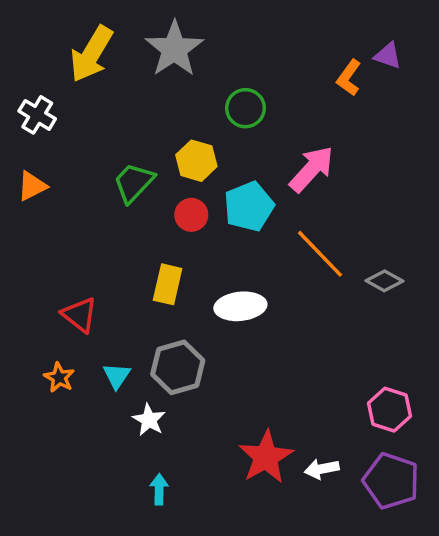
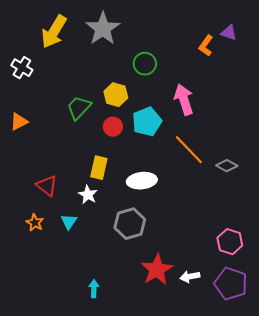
pink arrow: (312, 169) -> (184, 100), turned -60
orange triangle: (32, 186) -> (19, 122), moved
gray hexagon: (178, 367) -> (130, 224), moved
white star: (149, 420) -> (88, 195), moved

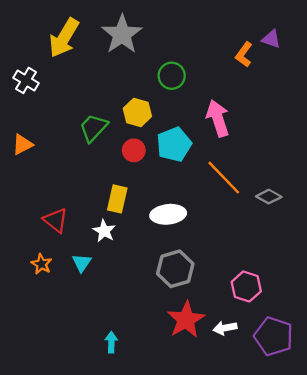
gray hexagon: (130, 224) -> (175, 269), moved
pink hexagon: (230, 242) -> (246, 287), moved

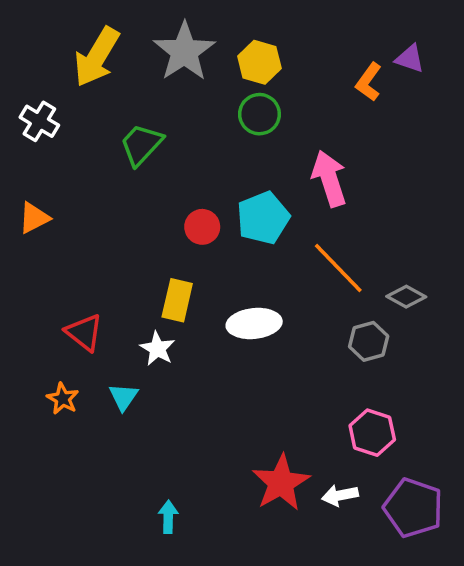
yellow hexagon: (137, 112) -> (259, 62), moved
green trapezoid: (94, 128) -> (141, 145), moved
gray hexagon: (175, 269) -> (369, 341), moved, size x0.7

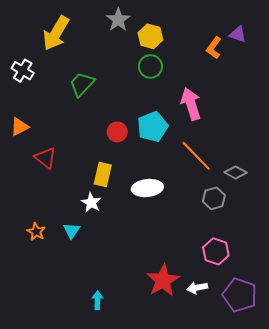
gray star: (184, 52) -> (118, 20), moved, size x0.7
red triangle: (84, 332) -> (46, 158), moved

